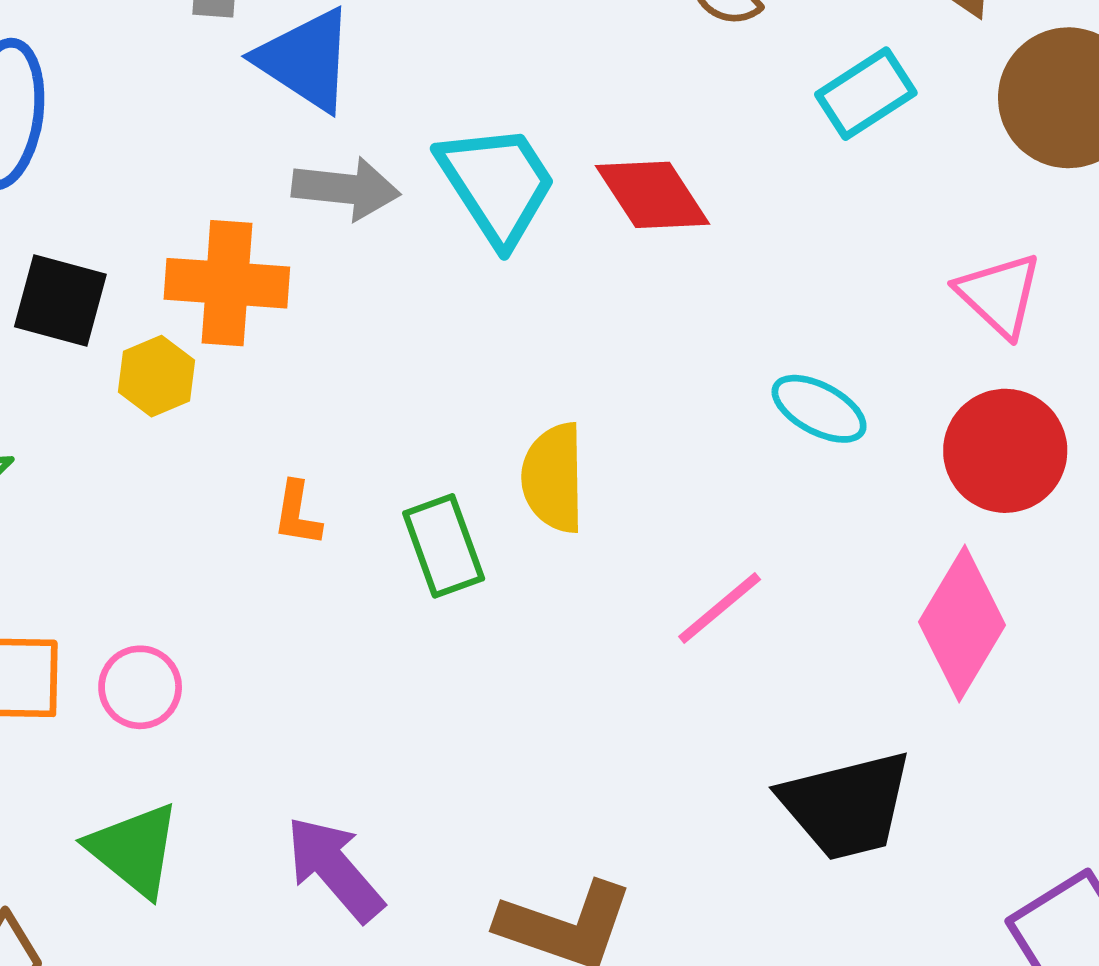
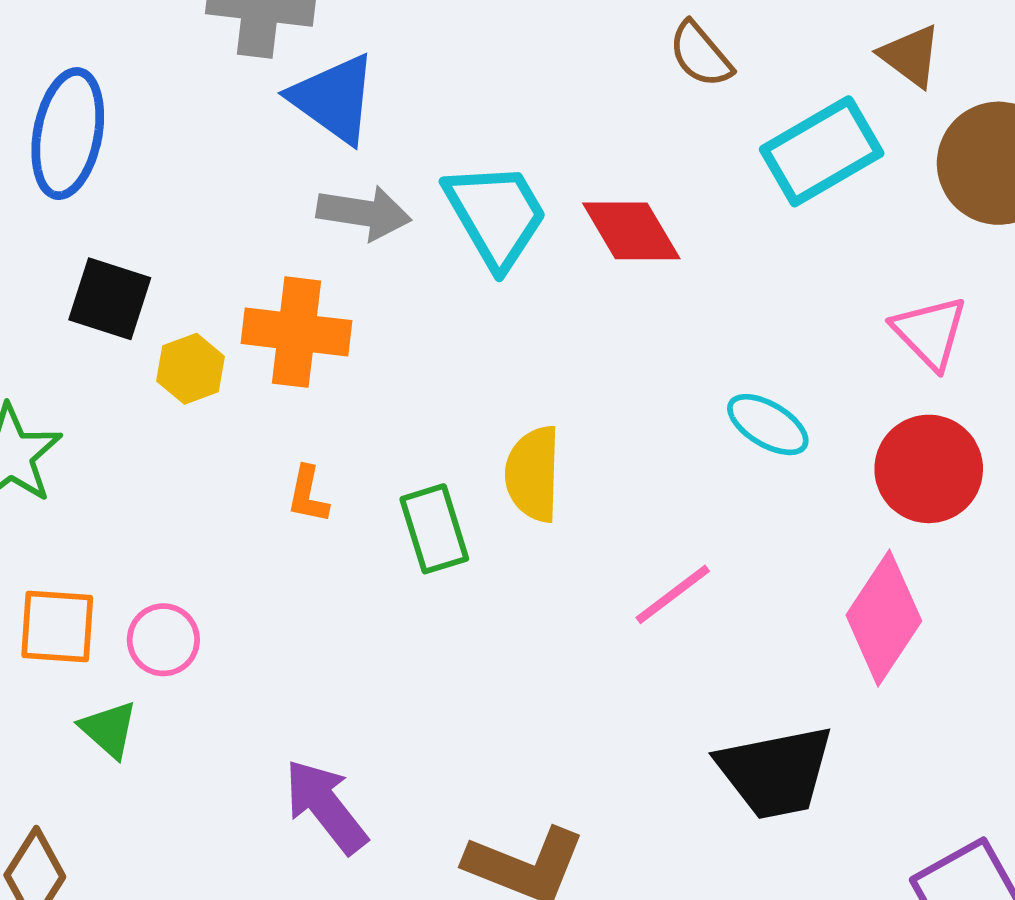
cyan rectangle: (866, 94) -> (822, 151), size x1.4
orange cross: (227, 283) -> (296, 332), moved
green triangle: (134, 850) -> (109, 729), moved, size x0.7

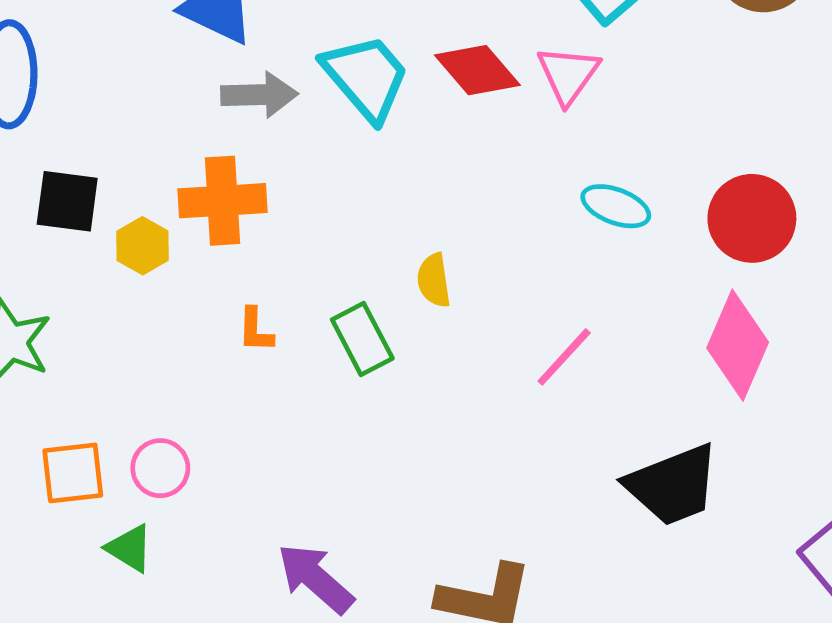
pink triangle: (930, 332) -> (568, 75), moved, turned 30
yellow semicircle: (533, 474) -> (434, 280), size x0.7

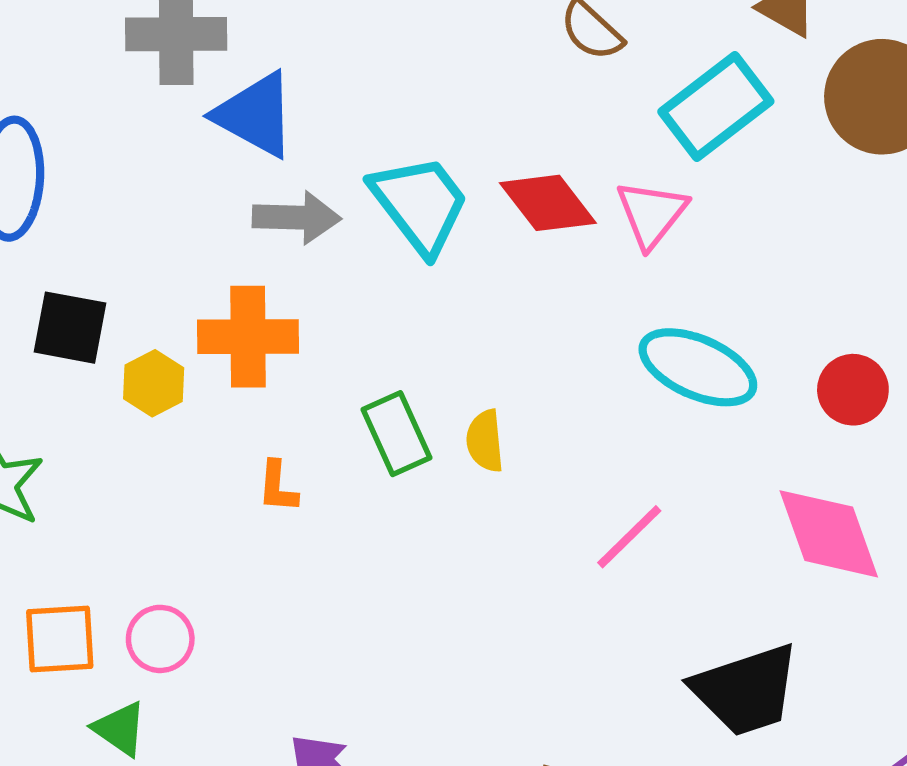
cyan ellipse: (616, 206) -> (698, 367), size x1.5
red circle: (752, 218) -> (853, 390), size x0.7
green rectangle: (362, 339) -> (397, 434), moved
pink diamond: (738, 345) -> (829, 534), turned -46

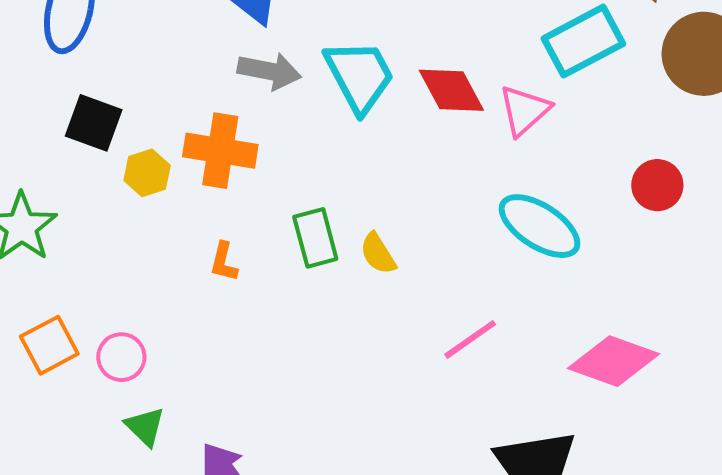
red circle: (853, 390) -> (657, 185), moved
yellow semicircle: (485, 441) -> (378, 254), turned -36
pink diamond: (829, 534) -> (614, 361), turned -60
orange square: (60, 639) -> (49, 345), turned -34
green triangle: (120, 729) -> (145, 426), moved

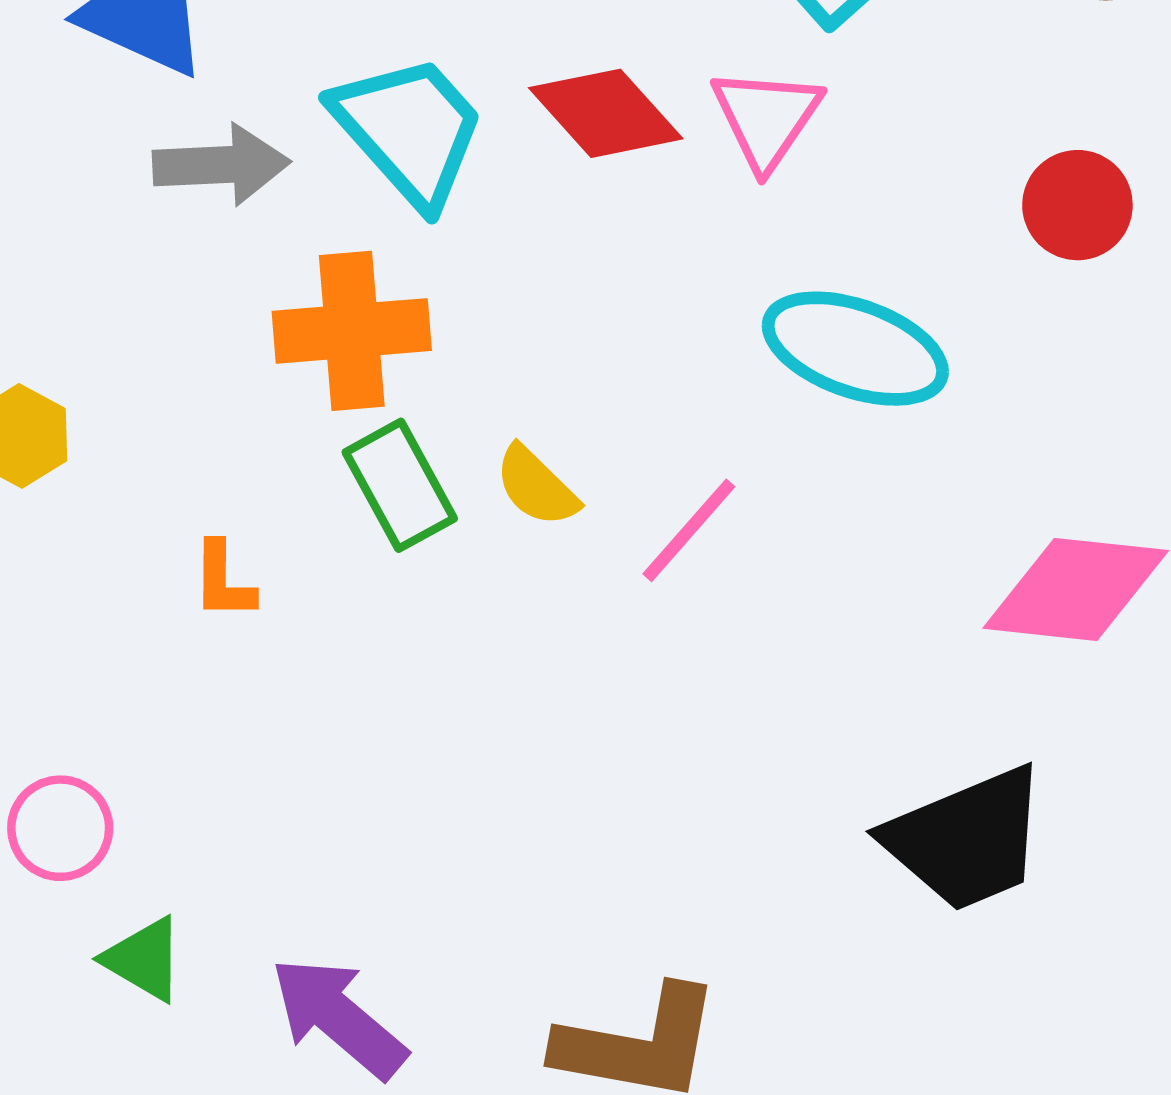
orange cross: (220, 151) -> (352, 331), moved
pink line: (470, 339) -> (689, 530), moved

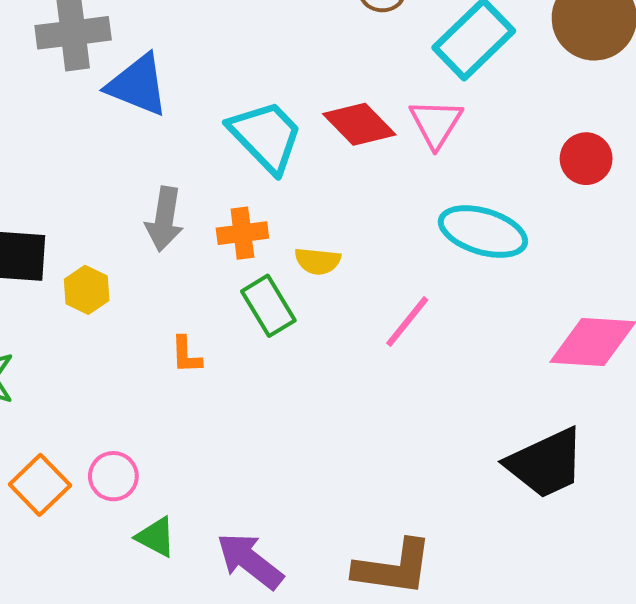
gray arrow: (221, 165) -> (164, 219), moved, turned 104
orange cross: (352, 331) -> (242, 233), size x0.7
yellow semicircle: (536, 486) -> (318, 261), moved, turned -36

